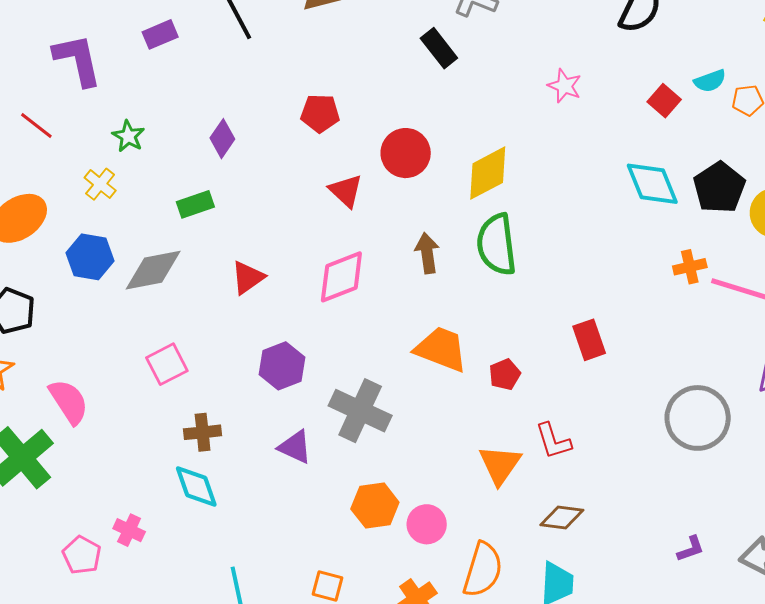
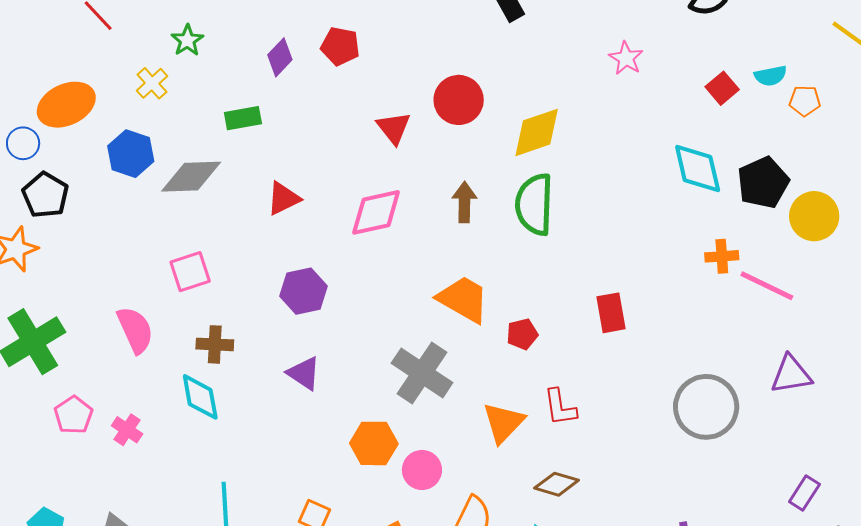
red pentagon: (320, 113) -> (340, 46), moved
pink semicircle: (69, 402) -> (135, 330), moved
gray cross: (360, 411) -> (422, 373), moved
pink pentagon: (82, 555) -> (74, 415), moved

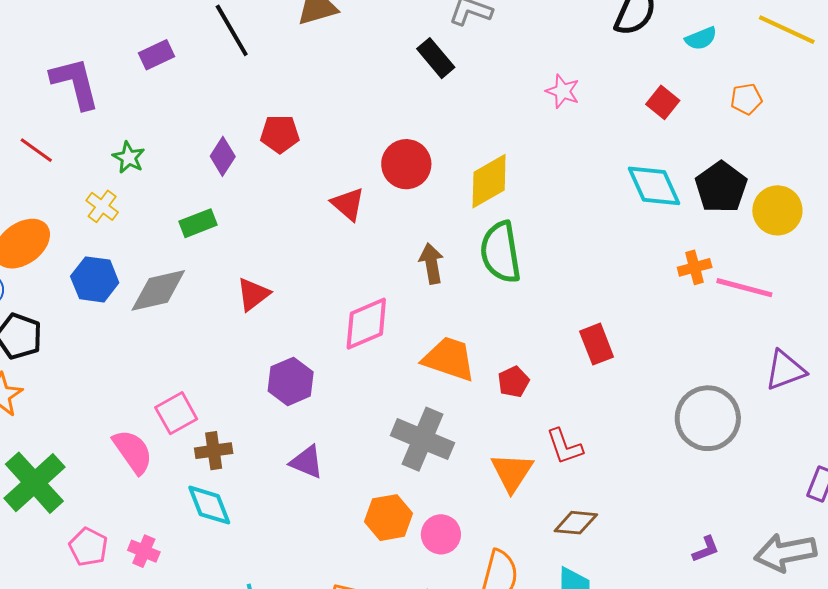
cyan semicircle: (771, 76) -> (701, 38), moved
pink diamond: (376, 212) -> (366, 324), moved
pink square: (190, 272) -> (176, 413), moved

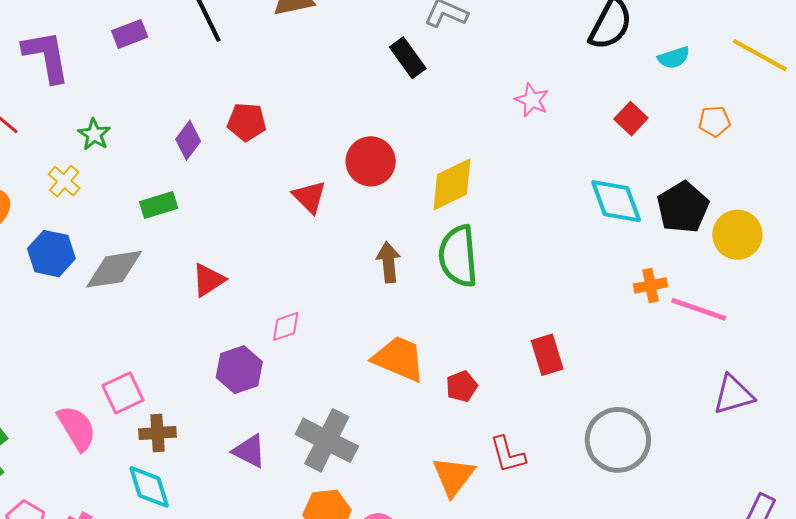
pink diamond: (366, 324) -> (286, 326), moved, size x0.6
gray circle: (708, 418) -> (618, 440), moved
gray cross: (422, 439) -> (327, 440), moved

